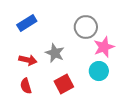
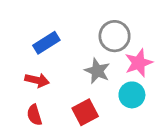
blue rectangle: (27, 23) -> (46, 43), moved
gray star: (55, 53) -> (97, 71), moved

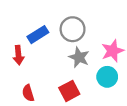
gray circle: (115, 36) -> (73, 29), moved
red arrow: (37, 80) -> (18, 55), moved, turned 72

